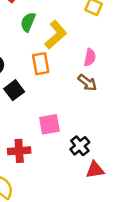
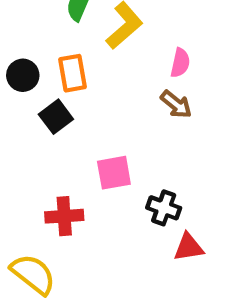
orange rectangle: (41, 64) -> (73, 73), moved
black cross: (80, 146) -> (164, 208), turned -30

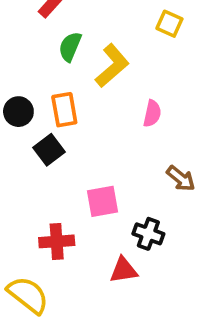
pink semicircle: (180, 63) -> (152, 113), moved
brown arrow: (176, 104) -> (181, 178), moved
red triangle: (189, 247) -> (124, 270), moved

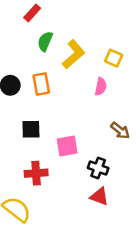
yellow square: (169, 24) -> (114, 58), moved
black square: (49, 150) -> (31, 129), moved, turned 36
red triangle: (124, 270) -> (99, 196), moved, turned 30

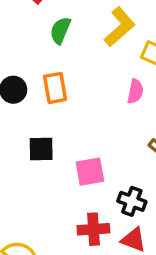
yellow L-shape: (74, 54) -> (120, 27), moved
red cross: (36, 173) -> (93, 229), moved

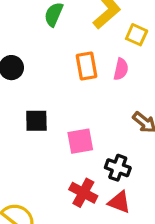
orange rectangle: (55, 88) -> (86, 66), moved
red cross: (93, 229) -> (83, 193), turned 32

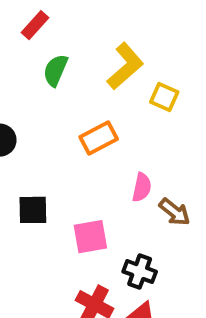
orange rectangle: (86, 66) -> (99, 138), turned 72
pink semicircle: (121, 69) -> (142, 187), moved

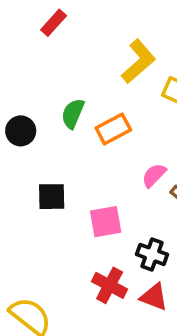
green semicircle: (55, 70) -> (73, 114), moved
pink semicircle: (142, 187) -> (154, 175), turned -148

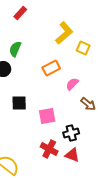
green semicircle: (73, 114) -> (15, 49), moved
pink semicircle: (154, 175) -> (72, 84), moved
black cross: (152, 254) -> (71, 133), turned -35

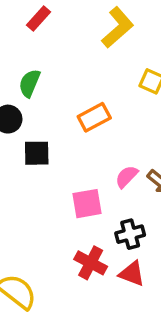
yellow L-shape: (64, 33) -> (118, 27), moved
pink semicircle: (72, 84) -> (127, 177), moved
black square: (19, 103) -> (37, 153), moved

